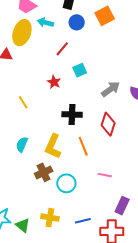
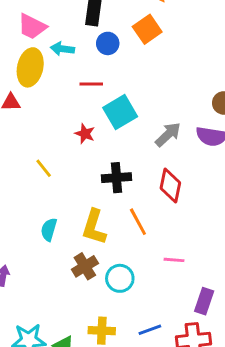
red line: (62, 49) -> (91, 84), turned 56
cyan square: (80, 70) -> (120, 112), size x1.6

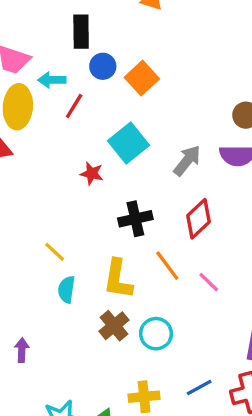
orange square: (147, 29) -> (142, 78), moved
red line: (91, 84) -> (74, 106), moved, turned -50
yellow line: (44, 168) -> (55, 252), moved
red diamond: (170, 186) -> (198, 219), turned 44
pink line: (174, 260) -> (209, 282), moved, turned 48

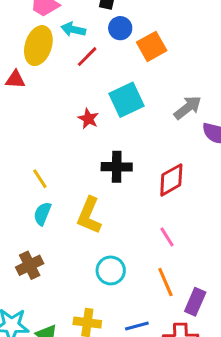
gray arrow: (187, 161) -> (188, 108), moved
orange line: (167, 266) -> (165, 282), moved
brown cross: (114, 326) -> (30, 265), moved

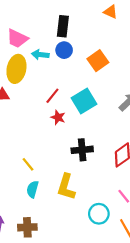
blue circle: (120, 28) -> (64, 50), moved
red line: (87, 57) -> (52, 96), moved
brown cross: (30, 265) -> (27, 227), turned 30
cyan circle: (111, 270) -> (99, 214), moved

